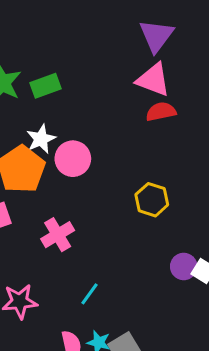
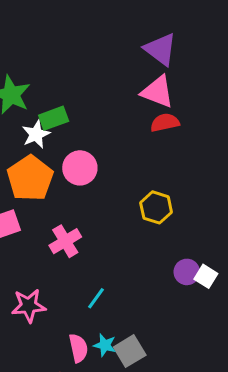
purple triangle: (156, 36) -> (160, 49), turned -30
green rectangle: (46, 86) -> (54, 118), moved
white star: (41, 139) -> (36, 134), moved

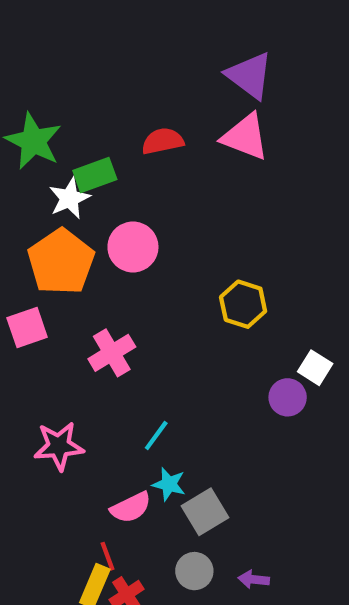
red semicircle: (165, 123) -> (163, 141), moved
white square: (206, 276) -> (315, 368), moved
cyan star: (105, 345) -> (169, 484), moved
pink semicircle: (78, 348) -> (131, 507), turned 76

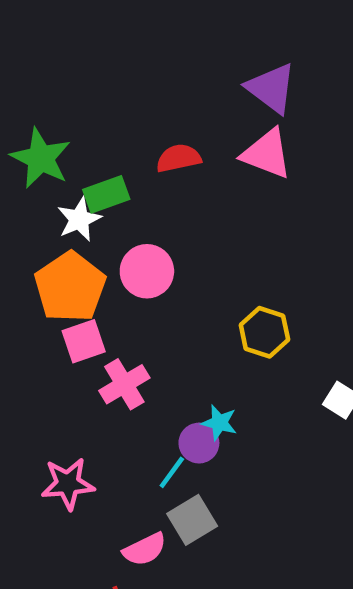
pink square: (27, 327) -> (84, 341), moved
purple circle: (288, 397) -> (199, 443), moved
cyan star: (169, 484) -> (219, 423), moved
gray square: (205, 512) -> (192, 520), moved

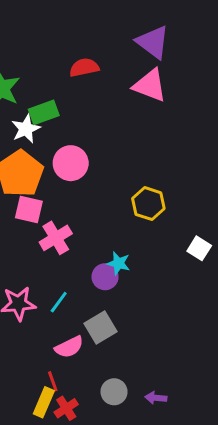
red semicircle: (179, 158) -> (84, 68), moved
pink square: (84, 341) -> (29, 209), turned 32
cyan line: (172, 472) -> (59, 302), moved

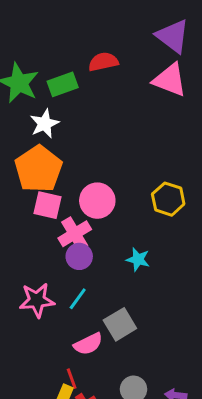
green rectangle: (44, 112) -> (63, 84), moved
pink circle: (71, 163) -> (97, 201), moved
purple circle: (105, 277) -> (79, 256), moved

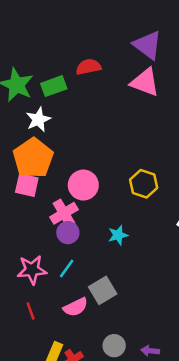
pink square: (47, 205) -> (27, 185), moved
cyan star: (138, 259) -> (118, 235), turned -30
red line: (72, 379) -> (31, 311), moved

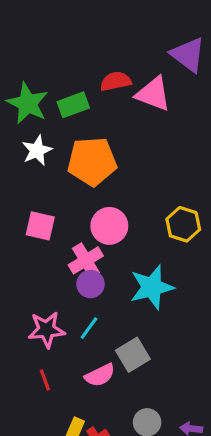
pink triangle: (145, 82) -> (153, 94), moved
white star: (38, 120) -> (37, 150), moved
orange pentagon: (33, 158) -> (92, 161), moved, turned 30
cyan star: (118, 235) -> (152, 287), size x1.8

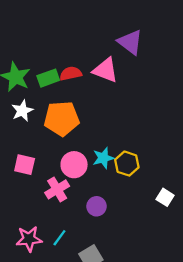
red semicircle: (116, 81) -> (71, 74), moved
purple circle: (90, 284) -> (97, 206), moved
cyan star: (152, 287) -> (103, 158), moved, size x0.7

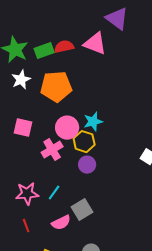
yellow hexagon: (127, 164) -> (84, 142), moved

